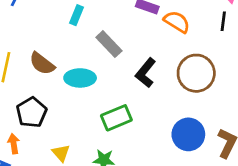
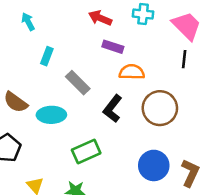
orange semicircle: (177, 22) -> (132, 72), moved, turned -30

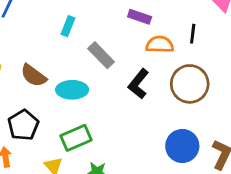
black line: (184, 59) -> (193, 34), moved
green rectangle: (86, 151) -> (76, 138), moved

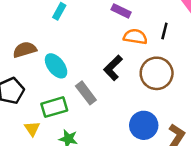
gray rectangle: (101, 55) -> (86, 93), moved
brown semicircle: (34, 76) -> (25, 50), turned 120
cyan ellipse: (72, 90) -> (56, 66), turned 45

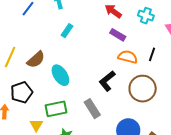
brown semicircle: (25, 50) -> (36, 60), turned 150
gray rectangle: (86, 93) -> (92, 109), moved

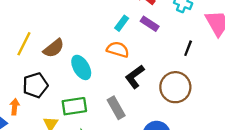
cyan rectangle: (67, 31) -> (122, 23), moved
orange semicircle: (128, 57) -> (118, 49), moved

